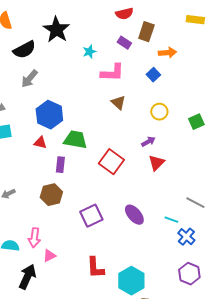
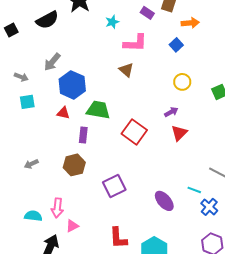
gray arrow: (29, 79) -> (52, 62), moved
brown triangle: (118, 103) -> (126, 70), moved
purple ellipse: (134, 215) -> (164, 201), moved

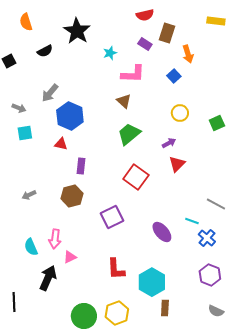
black semicircle: (47, 20) -> (45, 51), size x0.7
orange arrow: (190, 23) -> (188, 54), turned 78
green trapezoid: (98, 110) -> (129, 134), moved, turned -50
red square: (134, 132) -> (136, 177), moved
cyan semicircle: (33, 216) -> (31, 247), turned -120

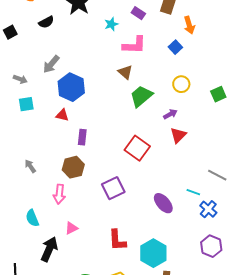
purple rectangle: (145, 44) -> (138, 13), moved
green trapezoid: (129, 134) -> (141, 96), moved
gray arrow: (29, 195) -> (30, 166), turned 80
pink arrow: (55, 239) -> (59, 194), moved

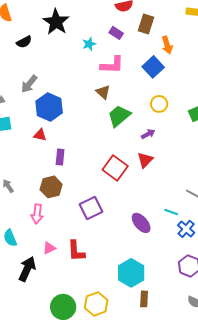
blue square: (175, 47) -> (153, 67), size x1.5
red triangle: (178, 135) -> (145, 160), moved
red L-shape: (117, 240) -> (76, 251), moved

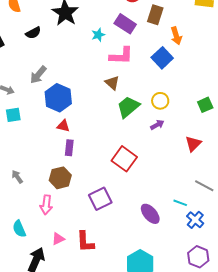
purple rectangle: (116, 33) -> (125, 24), size x1.5
yellow circle: (159, 104) -> (160, 101), moved
red triangle: (40, 135) -> (63, 126), moved
red triangle: (145, 160) -> (193, 144), moved

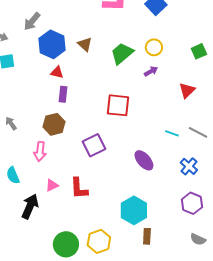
brown triangle: (112, 83) -> (85, 44), moved
red square: (124, 159) -> (118, 105), turned -30
cyan line: (180, 203) -> (172, 133), moved

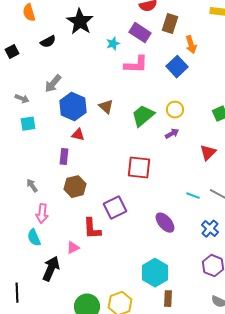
purple rectangle: (63, 94) -> (64, 157), moved
pink arrow: (40, 151) -> (42, 214), moved
red L-shape: (79, 188) -> (92, 229), moved

